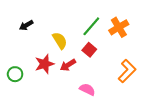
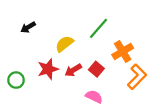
orange cross: (119, 27) -> (123, 51), moved
yellow semicircle: (60, 41) -> (64, 44), turned -96
red square: (89, 50) -> (96, 69), moved

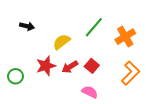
black arrow: (28, 27) -> (27, 26), turned -136
orange cross: (123, 51) -> (125, 37), moved

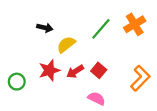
black arrow: (27, 26) -> (45, 28), moved
orange cross: (125, 37) -> (135, 24), moved

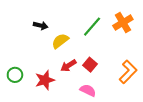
red star: (49, 70) -> (45, 80), moved

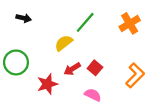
black arrow: (41, 26) -> (24, 18), moved
green line: (92, 27) -> (85, 22), moved
green circle: (15, 75) -> (16, 62), moved, size x1.5

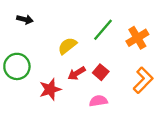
green line: (85, 22) -> (103, 30), moved
orange cross: (130, 23) -> (137, 38), moved
pink semicircle: (93, 95) -> (98, 101), turned -35

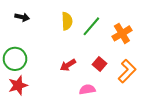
yellow semicircle: (67, 46) -> (67, 21), moved, turned 126
red square: (101, 72) -> (100, 64), moved
red star: (50, 89) -> (18, 85), moved

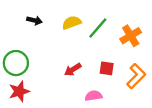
black arrow: (22, 17) -> (34, 20), moved
yellow semicircle: (67, 21) -> (72, 23), turned -108
red square: (100, 64) -> (107, 68), turned -32

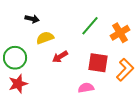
yellow semicircle: (72, 23) -> (45, 38), moved
red square: (107, 68) -> (98, 63), size x1.5
red arrow: (73, 70) -> (60, 57), moved

